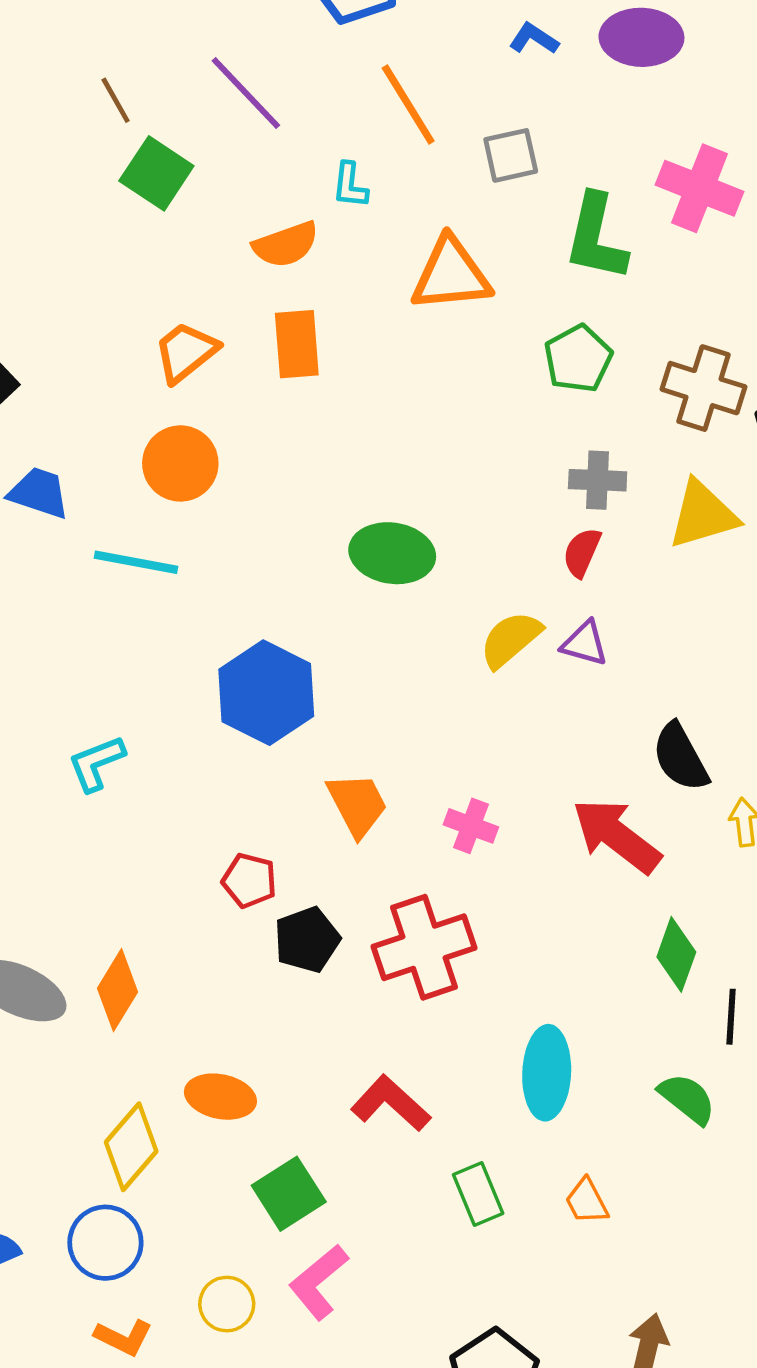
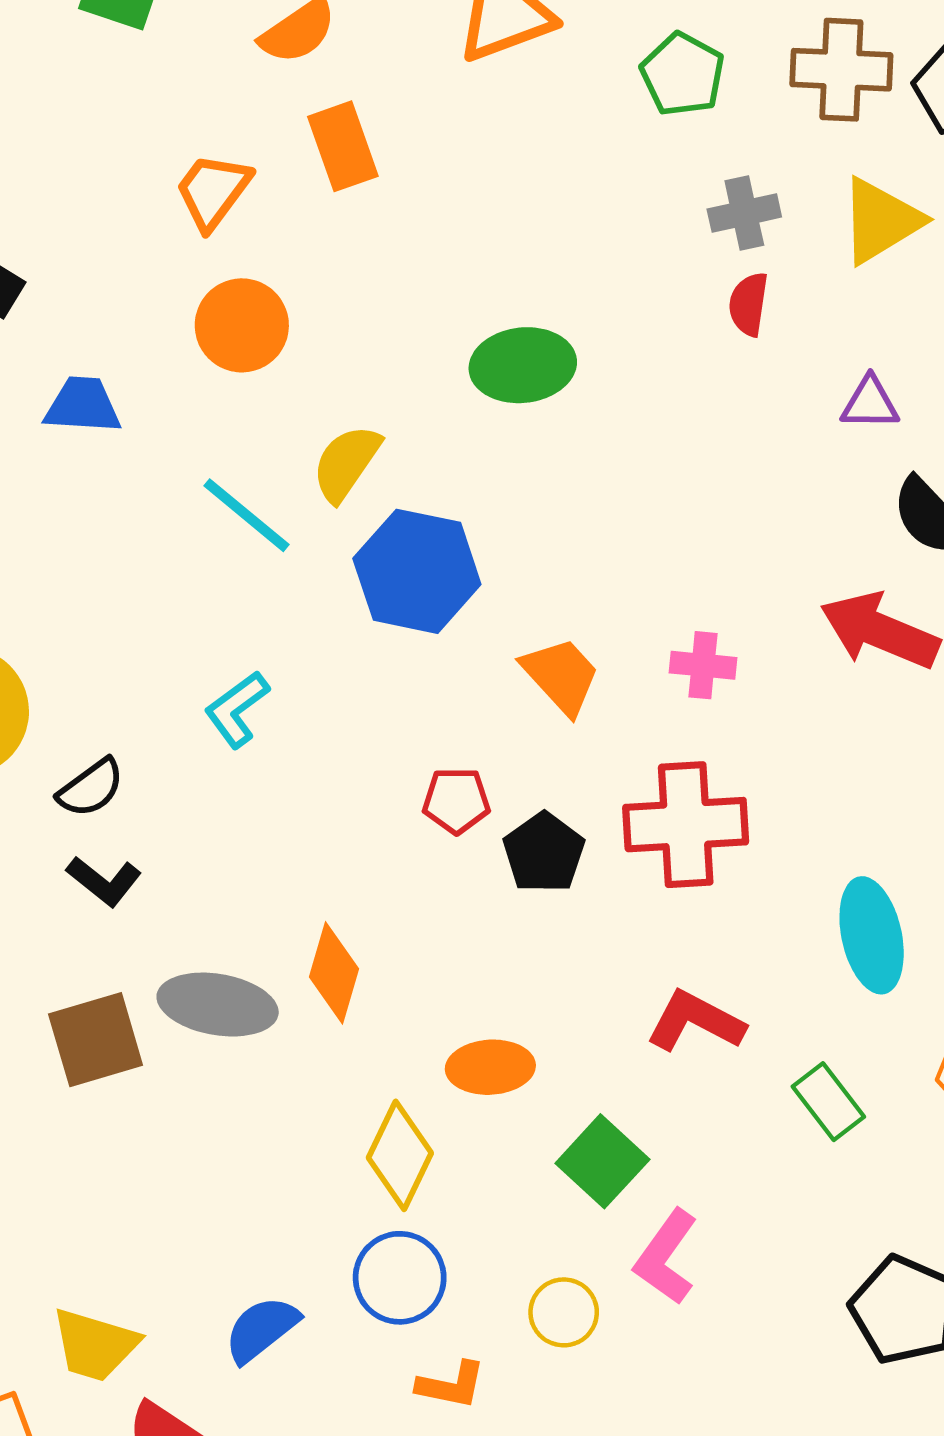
cyan line: (136, 562) -> (246, 515), moved, turned 44
yellow semicircle: (511, 639) -> (346, 463), moved
purple triangle: (585, 643) -> (870, 403), moved
red cross: (424, 947) -> (686, 825), turned 30

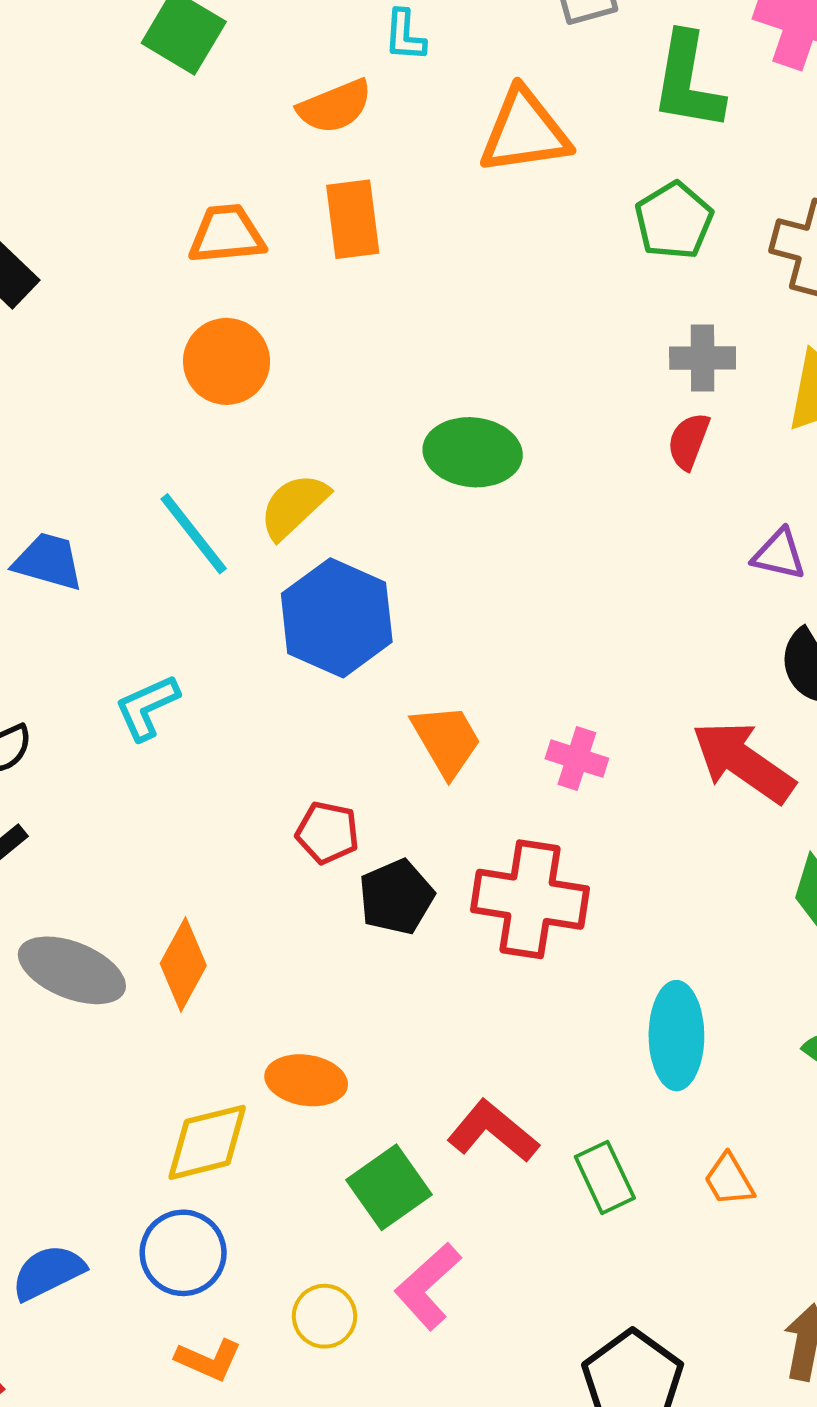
orange trapezoid: (213, 191) -> (227, 234), turned 36
blue trapezoid: (83, 405) -> (48, 562), moved
red L-shape: (695, 1021) -> (493, 1131), moved
yellow diamond: (400, 1155) -> (207, 1142), turned 38

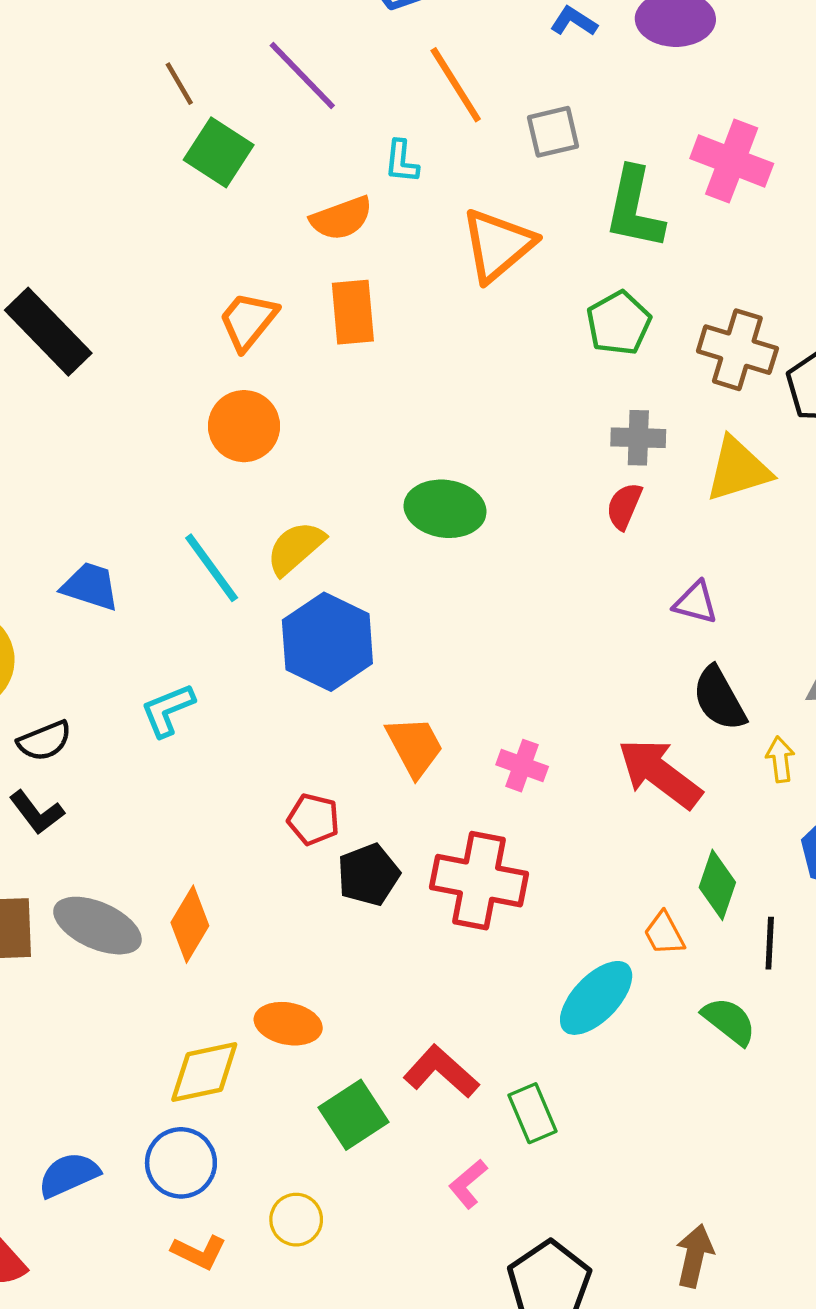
orange triangle: (525, 132) -> (498, 245), turned -34
orange trapezoid: (227, 234) -> (248, 321), turned -48
cyan ellipse: (676, 1036) -> (596, 998), turned 42
orange trapezoid: (729, 1180) -> (664, 933), moved
pink L-shape: (428, 1286) -> (468, 1184), moved, size x0.7

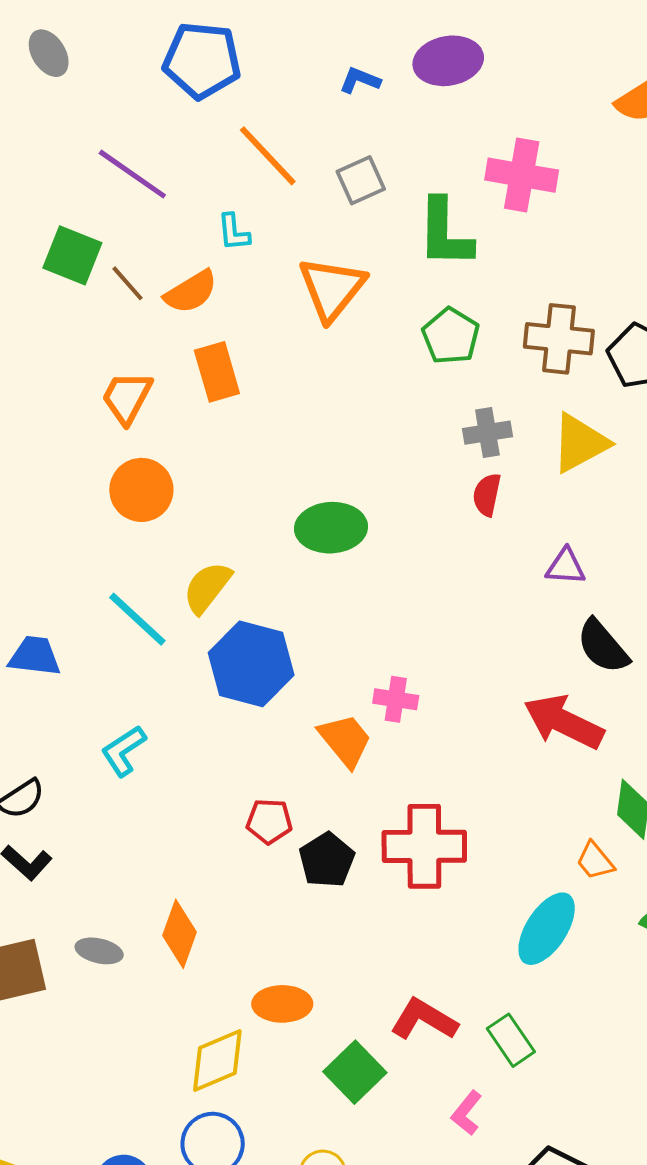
brown line: (179, 84) -> (127, 283), moved
pink cross: (522, 766) -> (396, 699), moved
gray ellipse: (97, 926) -> (99, 951), size x0.6

